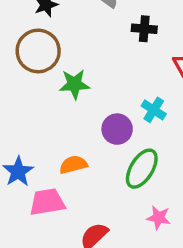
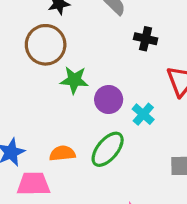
purple circle: (117, 129) -> (109, 99), moved
green ellipse: (142, 169) -> (108, 149), moved

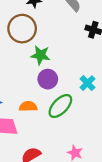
purple circle: (109, 99) -> (48, 79), moved

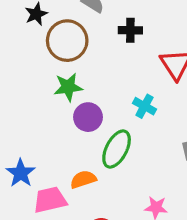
brown circle: (22, 29) -> (67, 41), moved
orange semicircle: (28, 106) -> (83, 179), moved

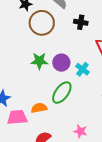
green star: (68, 87) -> (39, 61), moved
purple circle: (88, 117) -> (61, 63), moved

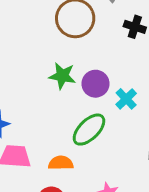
orange semicircle: (39, 108) -> (61, 163), moved

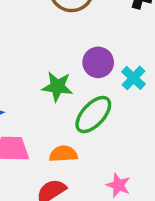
green star: (62, 76) -> (57, 87), moved

